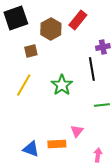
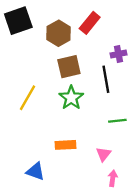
brown square: (31, 51) -> (69, 67), moved, size x1.5
pink triangle: (77, 131) -> (103, 154), moved
orange rectangle: (57, 144) -> (65, 145), moved

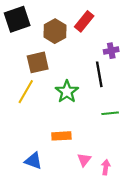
brown square: (69, 67) -> (38, 62), moved
pink triangle: (103, 154) -> (84, 160), moved

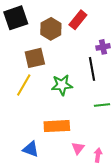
green star: (67, 92) -> (62, 85), turned 30
orange rectangle: (61, 136) -> (57, 126), size x1.4

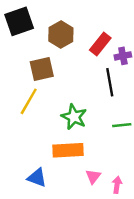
red rectangle: (78, 20) -> (100, 44), moved
green star: (62, 85) -> (74, 117), moved, turned 30

